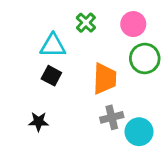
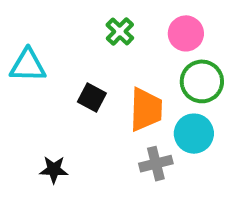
cyan triangle: (53, 46) -> (28, 65), moved
black square: (51, 76) -> (92, 97), moved
cyan circle: (139, 132) -> (194, 134), moved

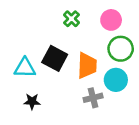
cyan triangle: (28, 65) -> (25, 68), moved
black square: (92, 97) -> (55, 58), size x1.5

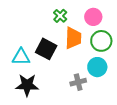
orange trapezoid: (87, 65) -> (73, 38), moved
black star: (32, 101) -> (27, 85), size x1.6

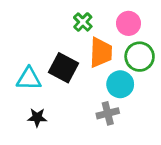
cyan circle: (97, 67) -> (120, 84), moved
black star: (27, 85) -> (37, 117), size x0.6

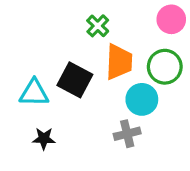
pink circle: (128, 23) -> (171, 19), moved

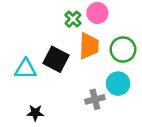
pink circle: (171, 19) -> (97, 13), moved
cyan circle: (142, 99) -> (118, 84), moved
black star: (44, 139) -> (35, 113), moved

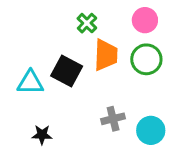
pink circle: (97, 13) -> (145, 20), moved
cyan circle: (118, 84) -> (151, 130), moved

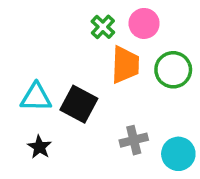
pink circle: (145, 20) -> (144, 23), moved
black square: (67, 71) -> (79, 104), moved
black star: (42, 135) -> (39, 147), moved, turned 30

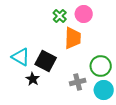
green circle: (173, 70) -> (101, 66), moved
cyan triangle: (36, 97) -> (21, 57), turned 30
black star: (39, 147) -> (33, 79), moved

